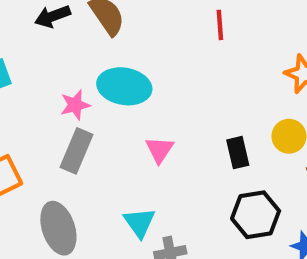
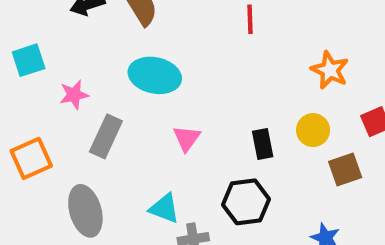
pink star: (75, 105) -> (74, 95), moved
black hexagon: (256, 215) -> (246, 202), moved
cyan triangle: (139, 223) -> (164, 208), turned -36

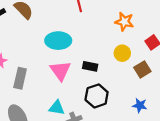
cyan ellipse: (155, 75) -> (58, 41), moved
pink triangle: (187, 138) -> (60, 71), size x1.5
black rectangle: (263, 144) -> (90, 66), moved, turned -56

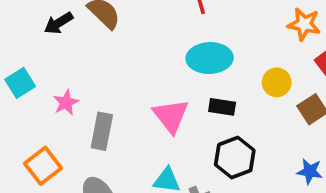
orange star: (124, 22) -> (304, 24), moved
cyan ellipse: (58, 41) -> (210, 58), moved

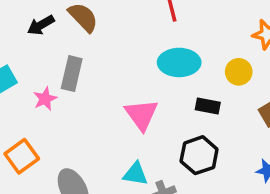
yellow circle: (277, 82) -> (239, 72), moved
black rectangle: (222, 107) -> (208, 106), moved
gray rectangle: (102, 131) -> (72, 74), moved

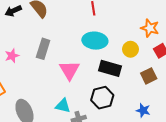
gray rectangle: (72, 74) -> (43, 49), moved
black rectangle: (208, 106) -> (110, 68), size x1.5

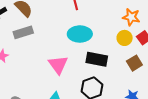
gray rectangle: (43, 49) -> (23, 32), moved, turned 60
yellow circle: (130, 49) -> (125, 38), moved

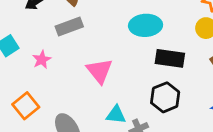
pink triangle: (58, 65) -> (99, 71), moved

